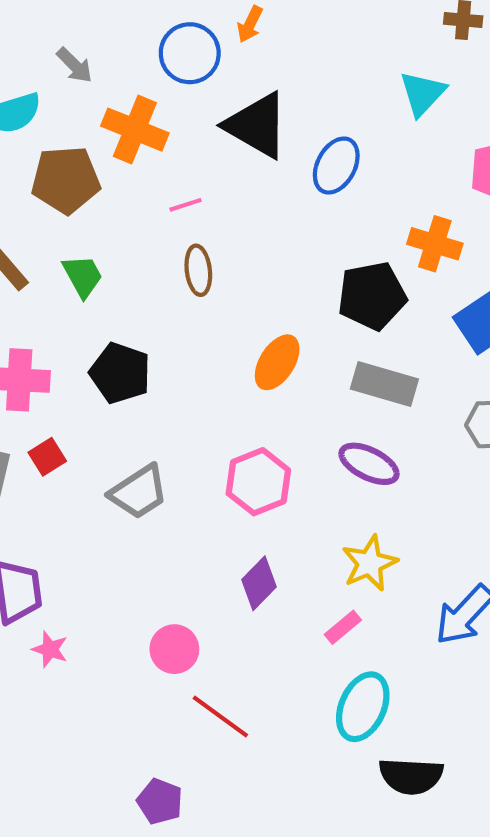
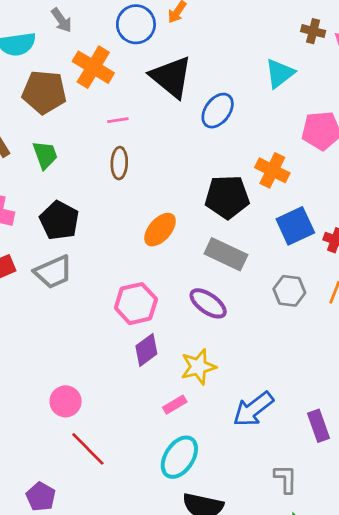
gray trapezoid: (139, 492) -> (53, 272), moved
purple diamond: (259, 583) -> (146, 350), moved

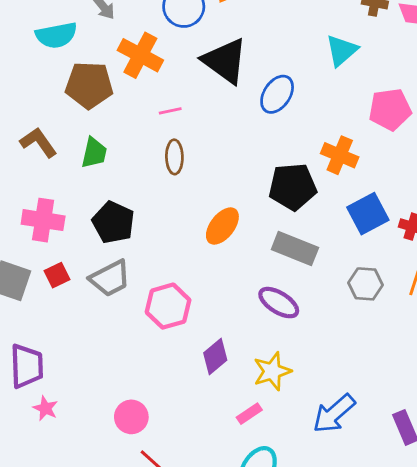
green trapezoid: (45, 155) -> (94, 153), turned 36
pink hexagon: (136, 304) -> (168, 306), moved

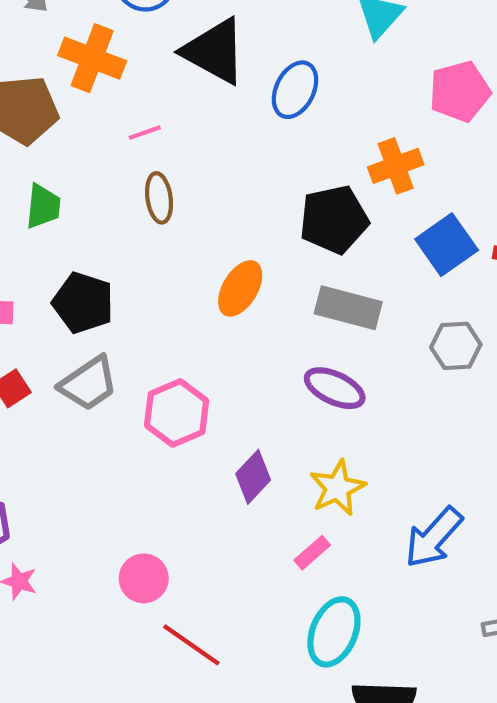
orange cross: (340, 155) -> (396, 166), turned -36

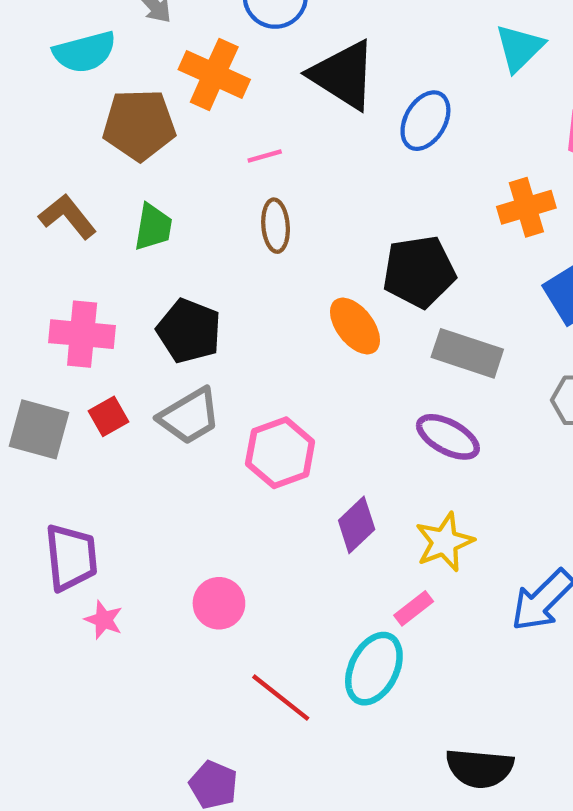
black pentagon: (334, 219) -> (419, 272), moved
orange ellipse: (240, 288) -> (355, 326), turned -72
pink circle: (144, 578) -> (219, 603), moved
cyan ellipse: (334, 632) -> (374, 669), moved

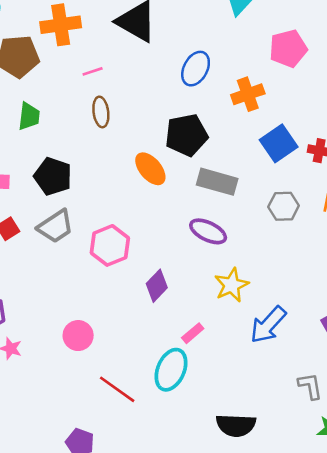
orange cross: (214, 74) -> (61, 25), turned -30
blue ellipse: (425, 121) -> (196, 69), moved
yellow star: (444, 542) -> (232, 285), moved

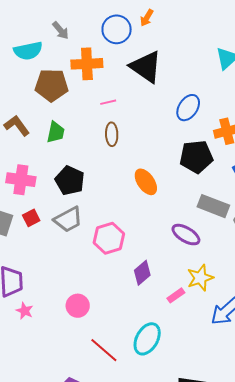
black pentagon: (186, 135) -> (196, 157), moved
gray rectangle: (217, 182) -> (213, 206), moved
pink rectangle: (193, 333) -> (176, 295), moved

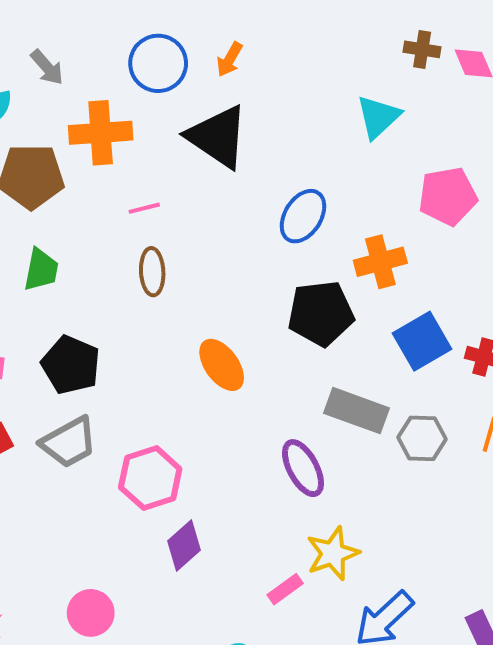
orange arrow: (147, 18) -> (230, 59), moved
purple ellipse: (186, 235) -> (303, 468), turned 32
purple diamond: (142, 273) -> (184, 545), moved

